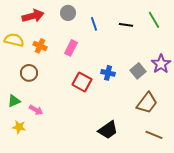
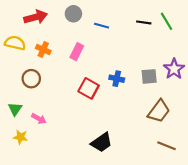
blue line: (94, 24) -> (102, 26), turned -56
black line: (126, 25) -> (144, 22), moved
gray square: (138, 71) -> (149, 76), turned 35
green triangle: (14, 101) -> (15, 109), turned -32
black trapezoid: (108, 130) -> (102, 142), moved

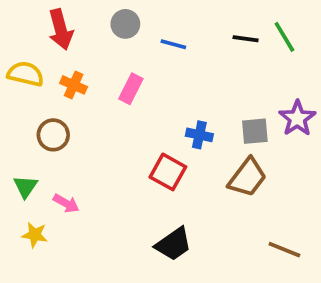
red arrow: (36, 17) -> (61, 30), turned 90
red square: (89, 88) -> (168, 172), moved
brown trapezoid: (159, 111) -> (247, 177), moved

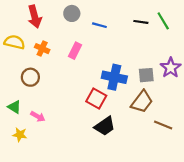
blue cross: (199, 135) -> (114, 77), size x1.6
green triangle: (25, 187) -> (14, 107), turned -32
black trapezoid: (173, 244) -> (105, 126), moved
brown line: (284, 250) -> (163, 125), moved

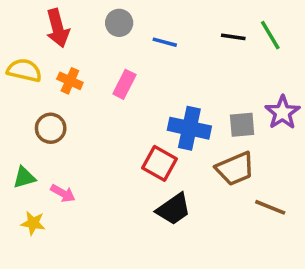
brown trapezoid: (142, 102) -> (235, 169), turned 30
green triangle: (14, 107) -> (24, 177), turned -48

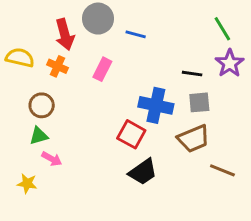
gray circle: (119, 23) -> (98, 19), size x1.4
red arrow: (58, 28) -> (65, 34), moved
black line: (233, 37) -> (192, 74), moved
purple star: (282, 112) -> (230, 63), moved
green triangle: (24, 177) -> (39, 136), moved

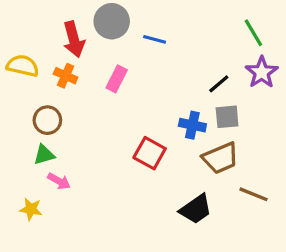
black line: (192, 74) -> (219, 84), turned -48
blue cross: (156, 105) -> (192, 125), moved, size x0.7
black trapezoid: (143, 172) -> (196, 209), moved

